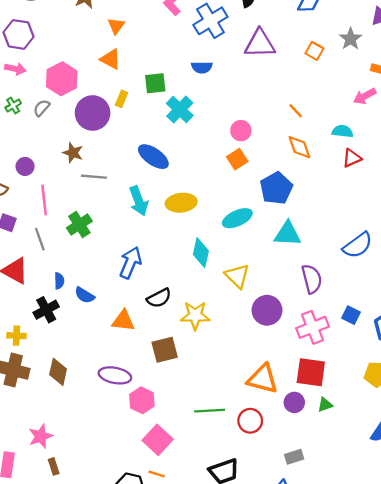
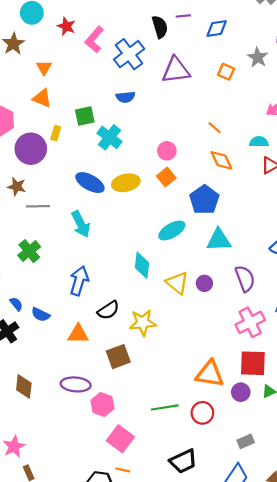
yellow ellipse: (181, 203) -> (126, 183), moved
blue semicircle: (59, 281) -> (16, 304), turned -32
purple circle: (267, 310) -> (204, 283), moved, size x0.6

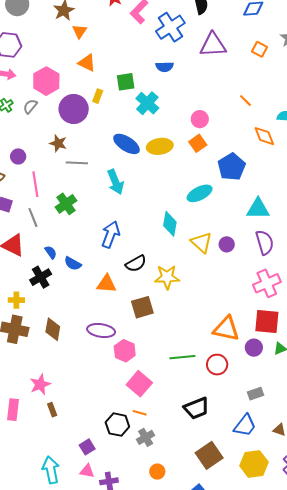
orange triangle: (44, 68) -> (80, 31), moved
orange diamond: (221, 160) -> (264, 136), moved
cyan triangle: (219, 240) -> (258, 209), moved

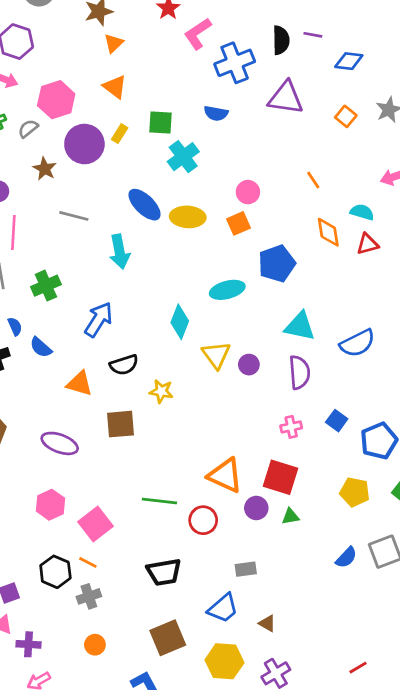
brown star: (58, 143) -> (45, 169), moved
green cross: (66, 204) -> (46, 286), moved
yellow star: (167, 277) -> (161, 391), size x0.7
pink cross: (267, 283) -> (291, 427), size x0.6
pink hexagon: (125, 351) -> (50, 505), moved

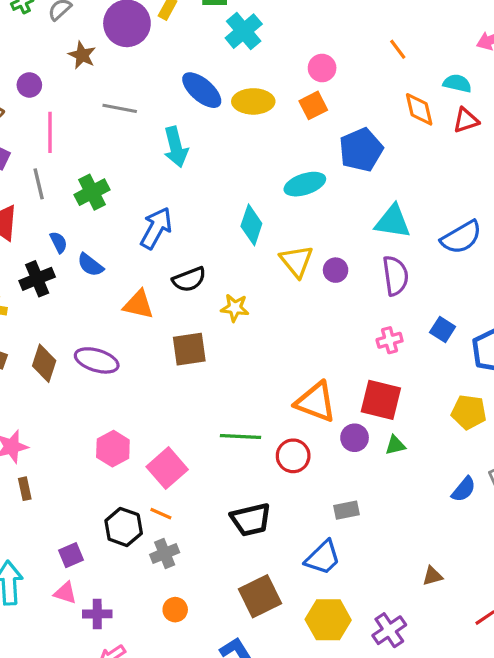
purple ellipse: (60, 443) -> (97, 360), moved
brown triangle: (267, 623) -> (432, 576), moved, turned -42

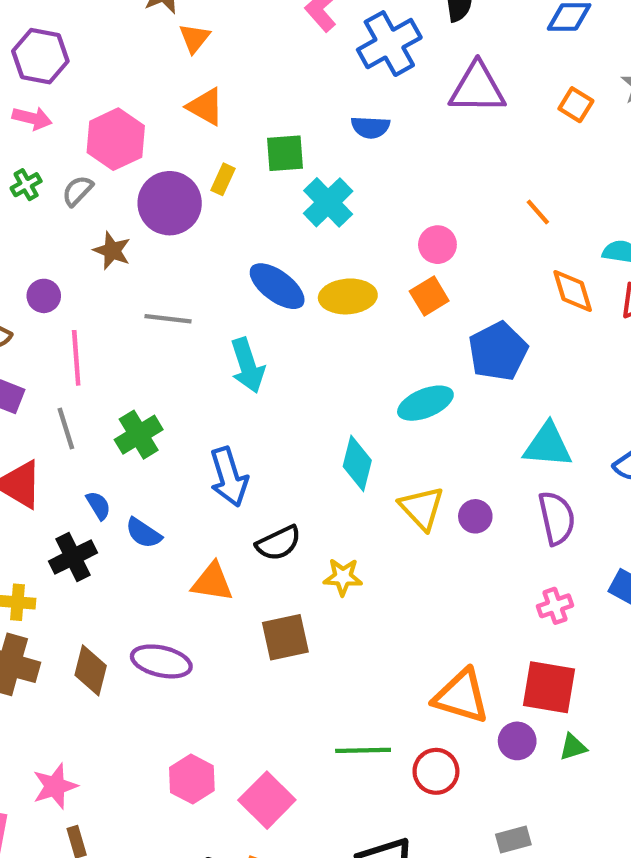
blue arrow: (156, 228) -> (229, 477), turned 138

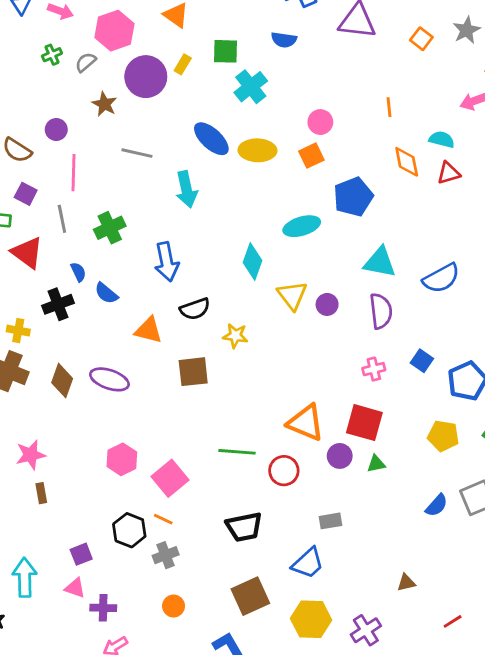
orange line: (538, 212) -> (389, 107), turned 30

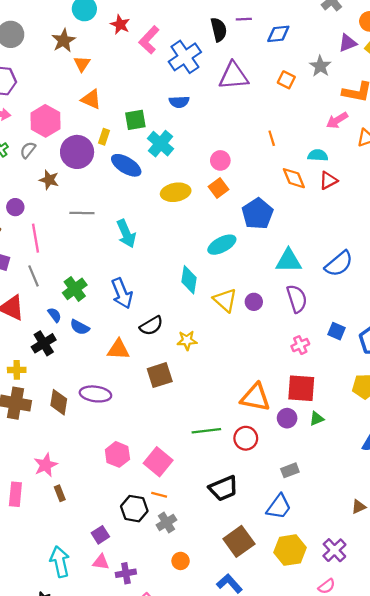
blue ellipse: (211, 139) -> (126, 165), moved
green cross: (110, 228) -> (75, 289), moved

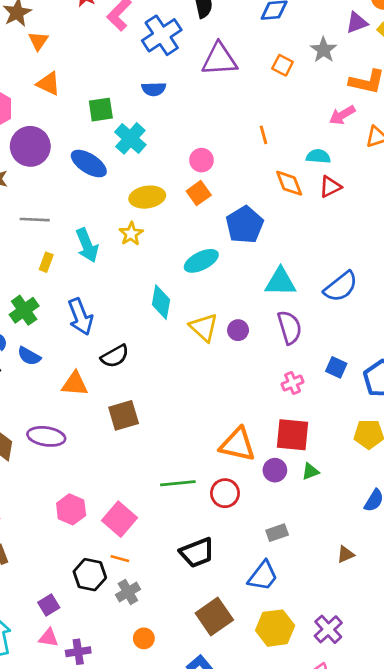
yellow rectangle: (104, 137) -> (46, 262), moved
yellow star: (187, 340) -> (131, 234), moved, turned -30
brown triangle: (359, 507) -> (346, 554), moved

